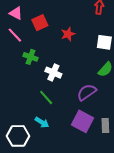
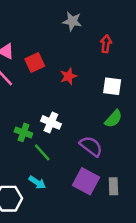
green cross: (31, 57) -> (23, 132), moved
purple semicircle: (87, 92) -> (91, 146), turned 72

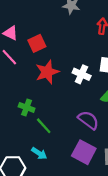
red star: (68, 76) -> (47, 72), moved, size x1.5
white cross: (51, 122) -> (82, 74), moved

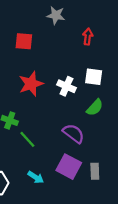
red square: (37, 43) -> (24, 41), moved, turned 30
cyan arrow: (39, 153) -> (36, 177), moved

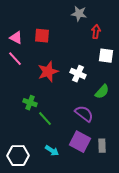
gray star: (56, 15) -> (79, 14), moved
white square: (94, 77) -> (106, 56), moved

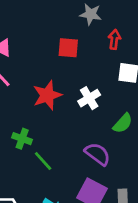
red square: (42, 36) -> (68, 48), moved
white cross: (78, 74) -> (89, 98), turned 35

